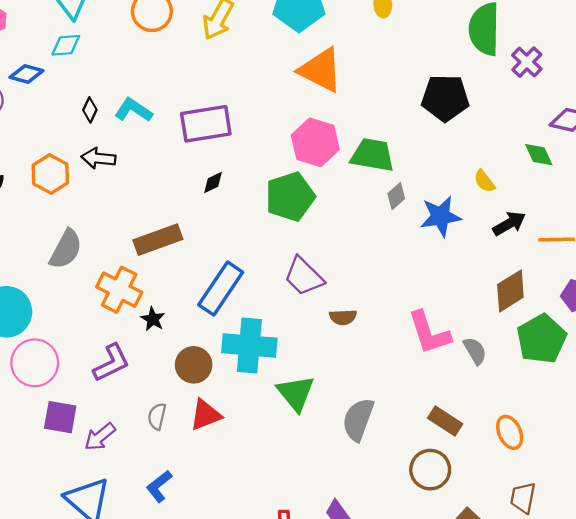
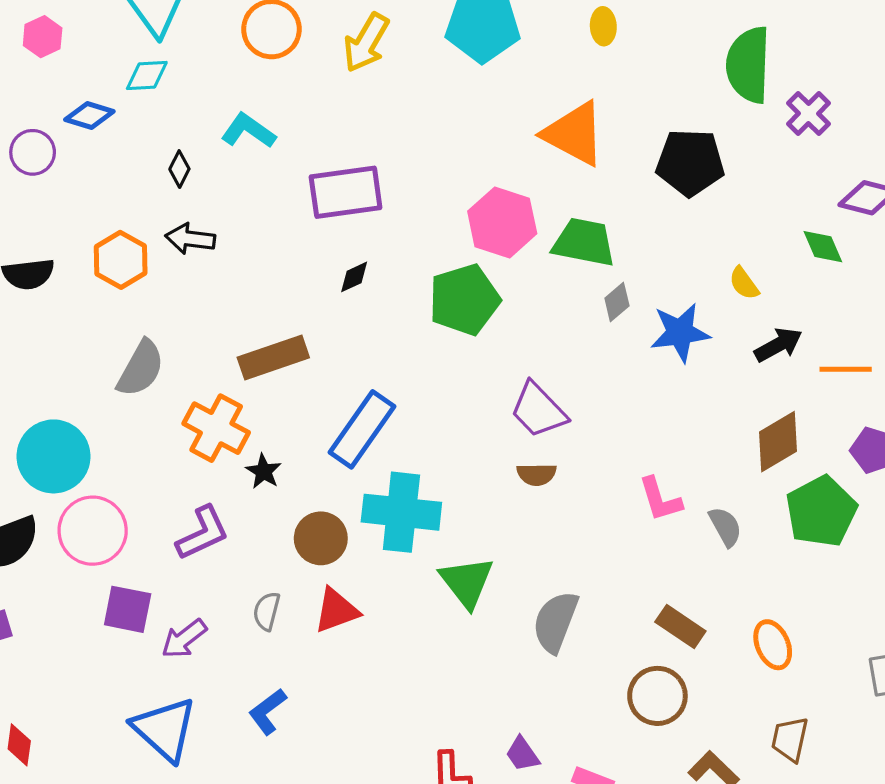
orange triangle: (321, 70) -> (574, 134), moved
cyan L-shape: (133, 110) -> (248, 131), moved
purple trapezoid: (304, 276) -> (538, 410), moved
pink L-shape: (429, 333) -> (660, 499), size x0.7

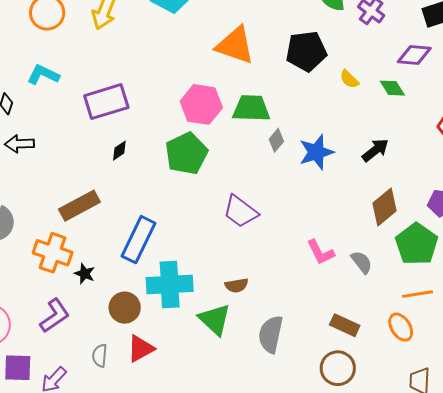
yellow semicircle: (744, 283) -> (349, 79), moved
orange line: (846, 369) -> (418, 294), moved
brown semicircle: (537, 474) -> (237, 285), moved

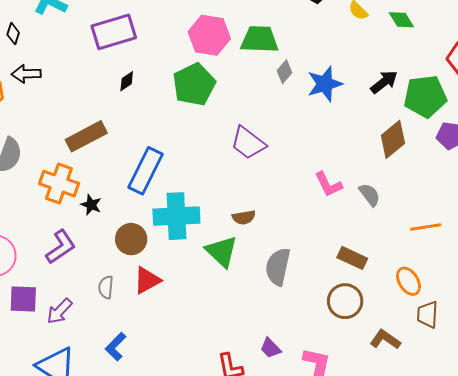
green pentagon: (417, 244) -> (425, 96), moved, turned 30
orange ellipse: (401, 327) -> (408, 281), moved

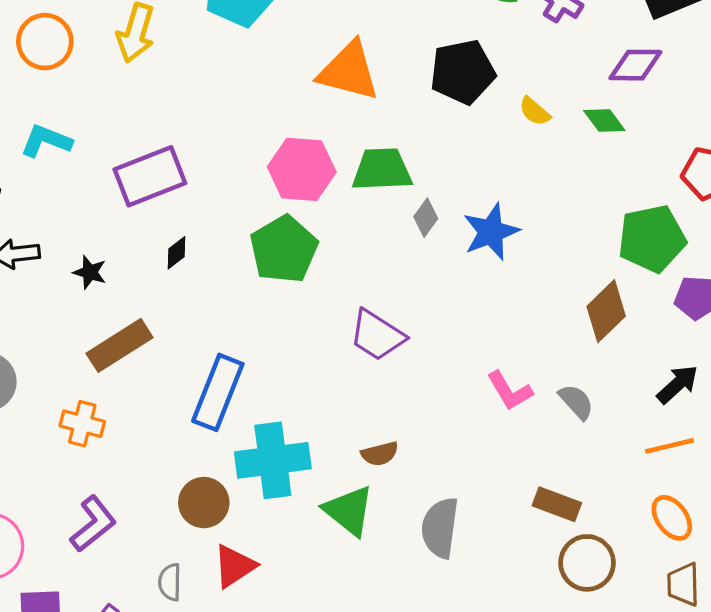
black arrow: (384, 82) -> (678, 384), moved
orange cross: (59, 184) -> (82, 424), size x0.7
black star: (91, 205) -> (90, 272), moved
orange ellipse: (408, 281) -> (672, 518), moved
brown circle: (345, 301) -> (587, 563), moved

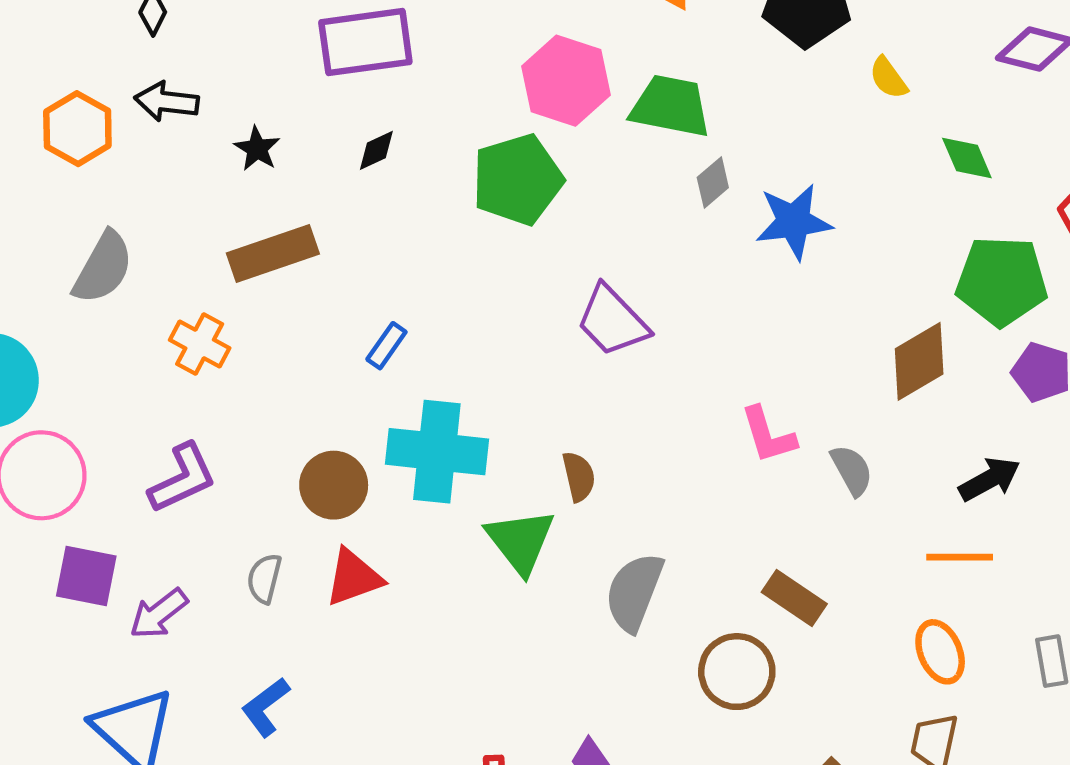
green diamond: (604, 120) -> (967, 158), moved
blue rectangle: (218, 392) -> (386, 346), size x0.5
brown semicircle: (380, 454) -> (579, 477), turned -102
brown circle: (587, 563) -> (737, 672), moved

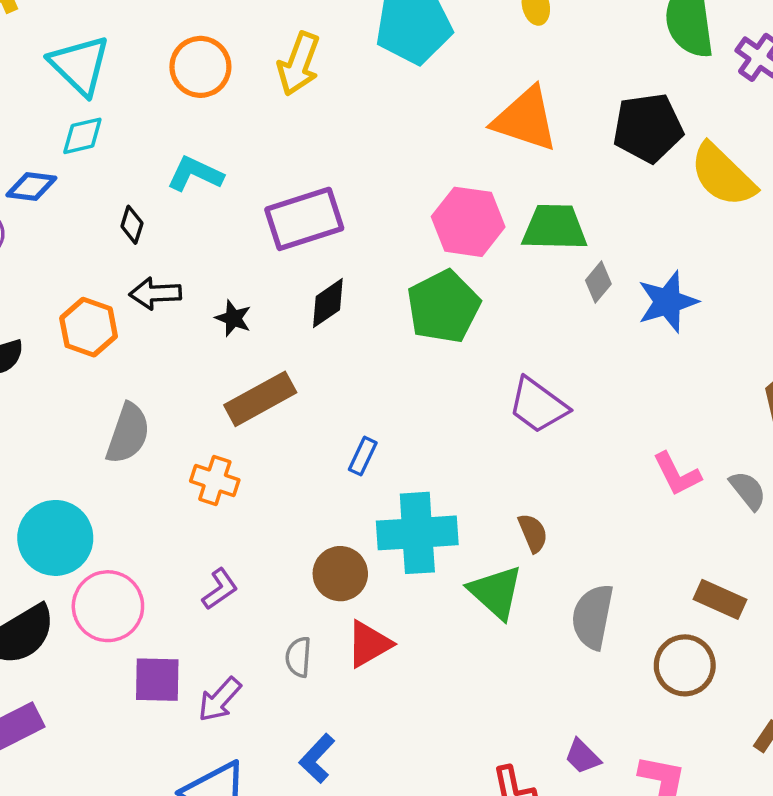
yellow semicircle: (888, 78) -> (723, 175), size x2.0
black diamond: (376, 150) -> (328, 303), size x1.4
purple L-shape: (182, 478) -> (220, 589), size x0.7

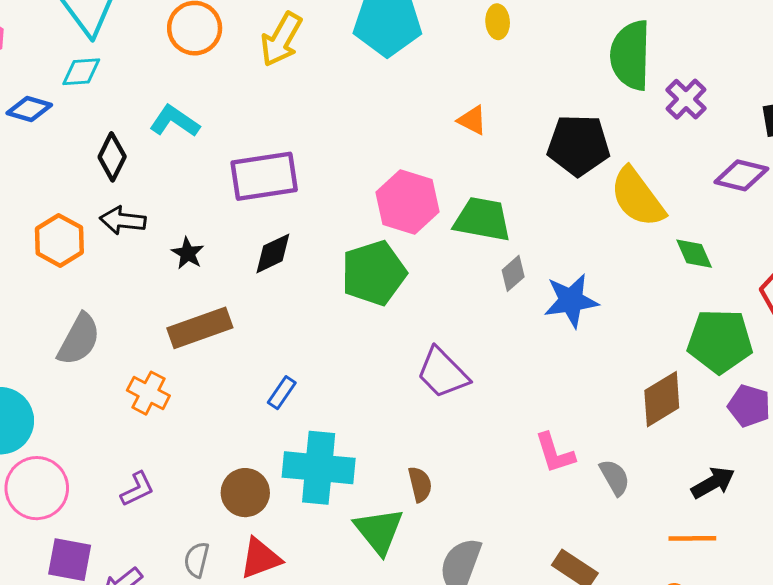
orange triangle: (525, 119) -> (472, 120), size x0.5
black diamond: (132, 225) -> (112, 157), size x1.4

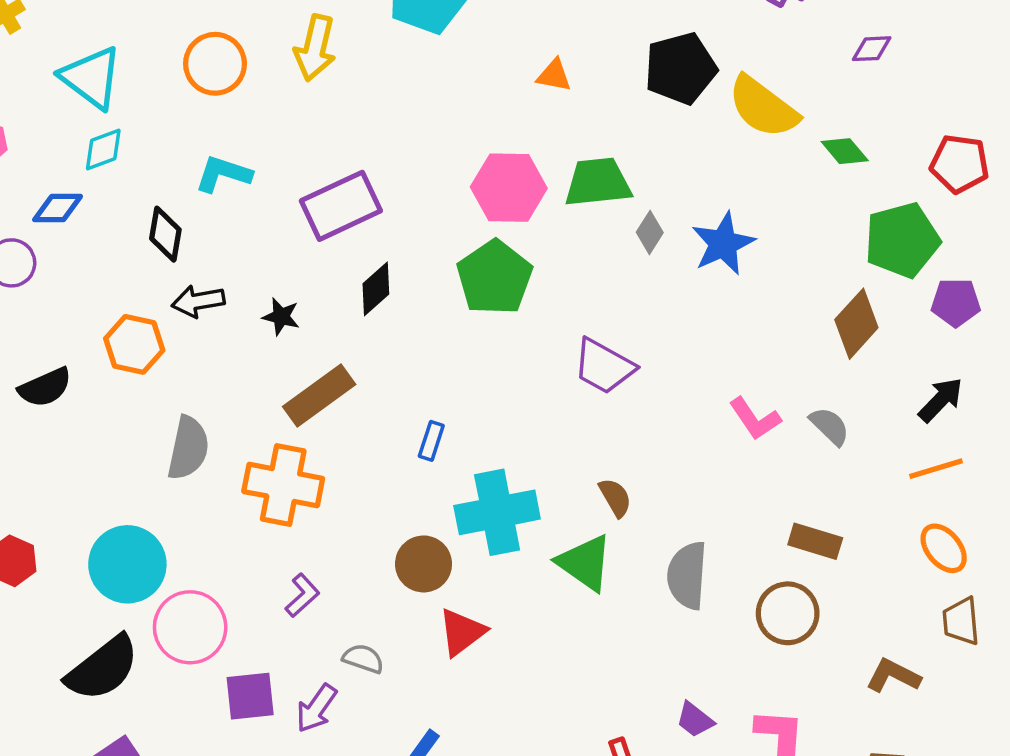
purple diamond: (741, 175) -> (872, 49), size x0.7
orange cross: (148, 393) -> (283, 485), size x1.6
gray semicircle: (197, 560) -> (363, 659), moved, turned 112

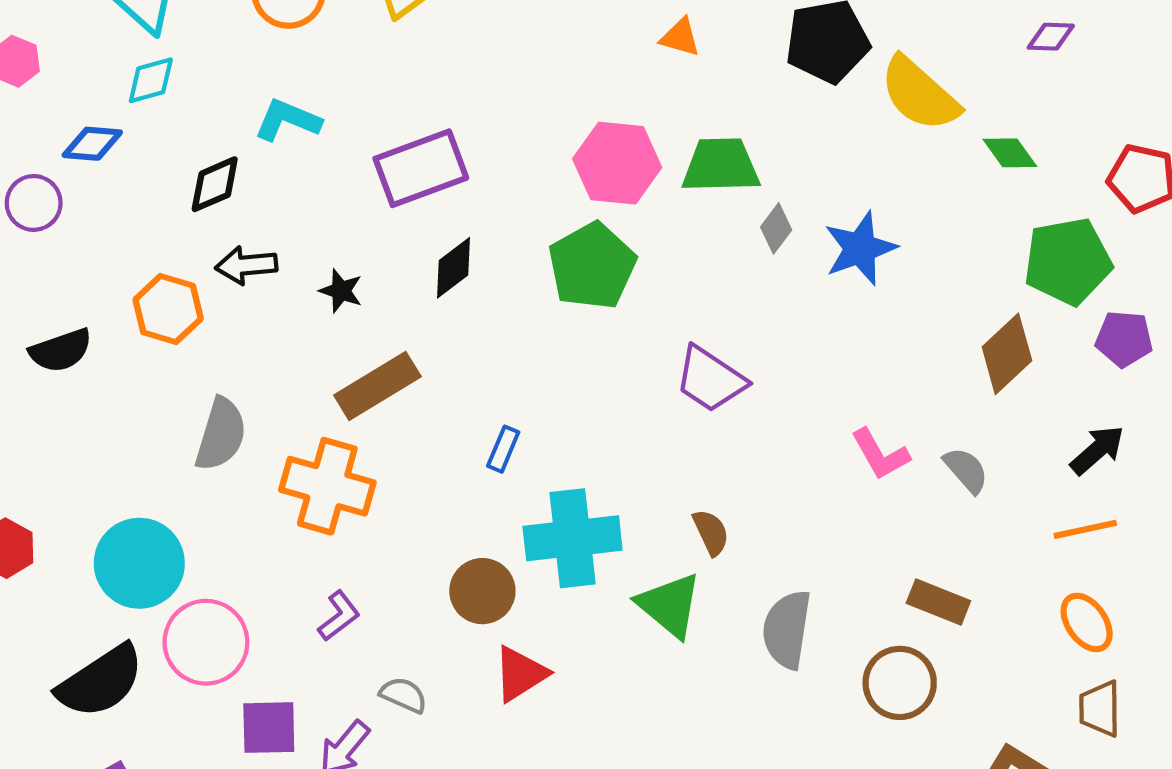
black diamond: (165, 234) -> (215, 184), turned 52

